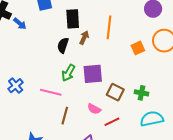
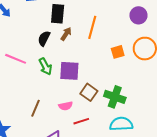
green arrow: (68, 73) -> (45, 66), turned -66
pink line: (51, 92) -> (16, 59), moved
green cross: (141, 93) -> (115, 97), size x1.5
pink semicircle: (94, 109) -> (66, 106), turned -48

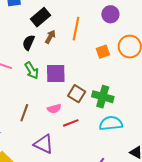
black rectangle: (58, 14) -> (41, 17), turned 48
purple circle: (138, 15) -> (110, 14), moved

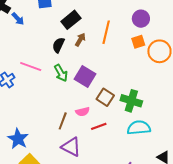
orange square: (103, 52) -> (138, 42), moved
purple square: (56, 74) -> (85, 77), turned 30
brown line: (24, 113) -> (63, 121), moved

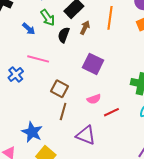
blue arrow: (18, 19) -> (29, 29), moved
green arrow: (61, 73) -> (48, 18), moved
brown square: (105, 97) -> (60, 89), moved
brown line: (63, 121) -> (63, 112), moved

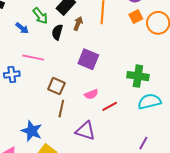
blue cross: (16, 74) -> (12, 74), turned 35

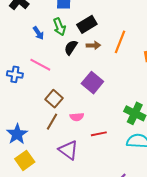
brown arrow: (78, 23) -> (93, 45), turned 48
pink semicircle: (91, 94) -> (77, 117), moved

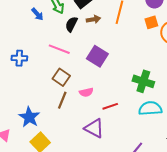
pink line: (40, 65) -> (59, 49), moved
purple triangle: (68, 150) -> (94, 128), moved

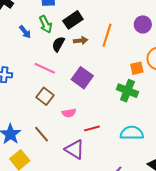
orange square: (151, 22) -> (137, 68), moved
green cross: (143, 81) -> (127, 91), moved
brown line: (62, 100) -> (41, 134), moved, turned -66

